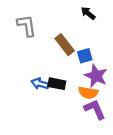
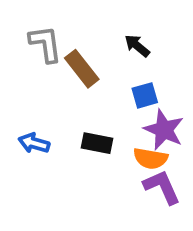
black arrow: (88, 13) -> (137, 46), moved
brown rectangle: (65, 45) -> (82, 69), moved
blue arrow: (40, 84) -> (34, 143), moved

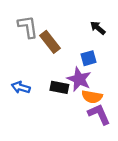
black arrow: (137, 46) -> (98, 28), moved
purple star: (164, 130) -> (79, 79), moved

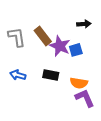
gray L-shape: (28, 27) -> (17, 37), moved
black arrow: (98, 28) -> (84, 24), turned 136
purple star: (79, 79) -> (60, 46), moved

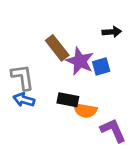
gray L-shape: (17, 37) -> (23, 77), moved
orange semicircle: (79, 83) -> (85, 110), moved

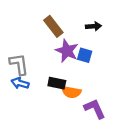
brown rectangle: (57, 48) -> (53, 26), moved
blue square: (101, 66) -> (85, 55), turned 32

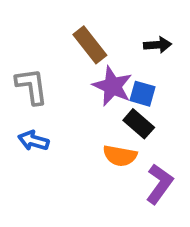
gray L-shape: (19, 64) -> (32, 86), moved
black rectangle: (57, 83) -> (139, 124), moved, turned 30
purple L-shape: (95, 109) -> (159, 184), turned 60

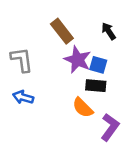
black arrow: (158, 45) -> (109, 31), turned -120
black rectangle: (139, 124) -> (96, 86), turned -36
orange semicircle: (120, 156) -> (83, 108), turned 35

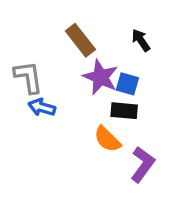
blue arrow: (23, 97) -> (42, 107), moved

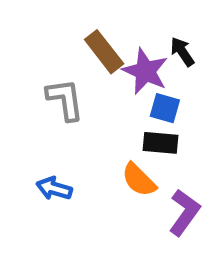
gray L-shape: (28, 77) -> (65, 99), moved
purple star: (101, 77) -> (145, 71), moved
blue arrow: (42, 107) -> (54, 188), moved

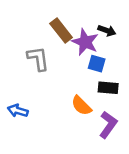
black arrow: (182, 52) -> (107, 31), turned 144
black rectangle: (161, 143) -> (108, 88), moved
blue arrow: (54, 188) -> (18, 111), moved

